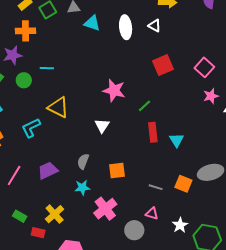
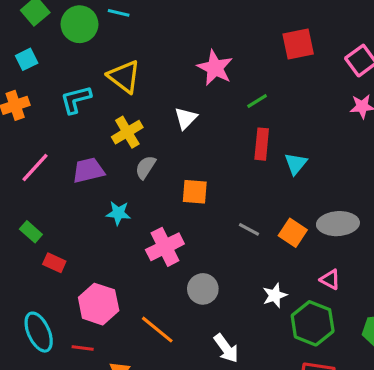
green circle: (24, 80) -> (79, 24), size x1.5
cyan star: (82, 188) -> (118, 213), moved
yellow cross: (55, 214) -> (127, 132), moved
pink triangle: (152, 214) -> (330, 280), moved

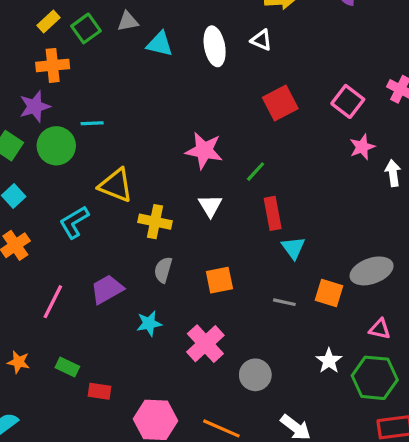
white triangle: (186, 118) -> (210, 206), moved
yellow cross: (127, 132) -> (155, 222), moved, turned -32
cyan triangle: (296, 164) -> (293, 248), moved

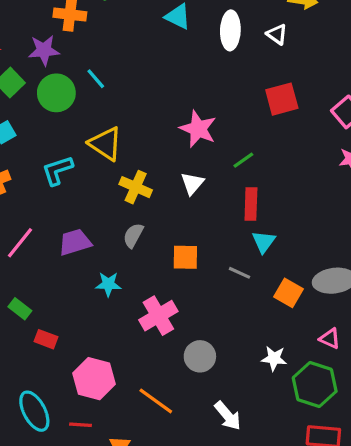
cyan line: (92, 123) -> (96, 79), turned 40
gray line: (284, 302) -> (239, 273), moved
white star: (329, 361) -> (274, 358), turned 30

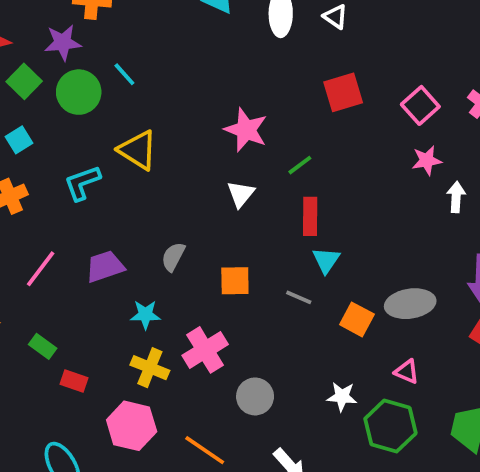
yellow cross: (136, 187) -> (150, 368), moved

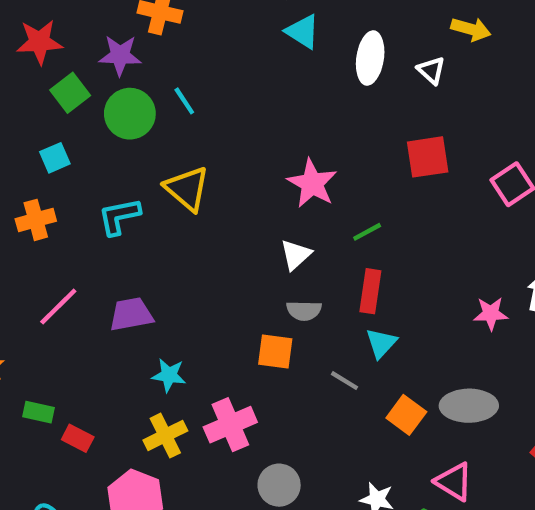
pink star: (427, 160) -> (491, 314), moved
gray semicircle: (173, 257) -> (304, 311), moved, turned -124
green rectangle: (43, 346) -> (39, 412), moved, turned -32
yellow cross: (150, 368) -> (165, 436), turned 33
pink triangle: (407, 372) -> (454, 482), size x1.4

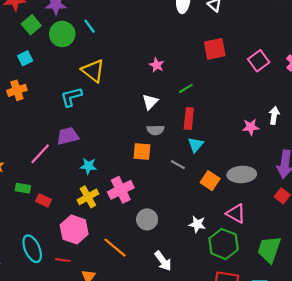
pink star: (312, 183) -> (157, 65), size x0.6
cyan L-shape: (119, 216) -> (71, 97), moved
pink line: (58, 307) -> (40, 154), moved

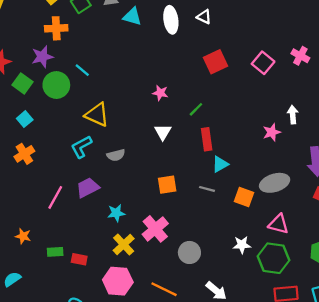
gray semicircle: (156, 130) -> (116, 155), moved
cyan triangle: (196, 145) -> (220, 164), turned 35
pink line: (40, 154) -> (55, 197), moved

